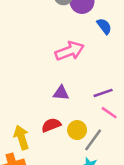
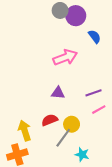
pink line: (109, 113) -> (99, 110), turned -64
gray line: (93, 140) -> (63, 138), moved

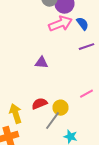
pink arrow: (65, 57) -> (60, 24), moved
purple triangle: (58, 93) -> (42, 63), moved
purple line: (93, 93) -> (86, 47), moved

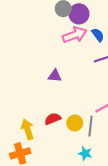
gray line: (52, 121) -> (90, 126), moved, turned -30

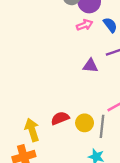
pink arrow: (75, 35) -> (85, 25), size x0.6
purple triangle: (55, 76) -> (90, 66), moved

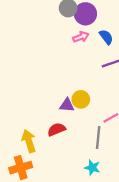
purple triangle: (90, 66) -> (67, 105), moved
yellow circle: (85, 123) -> (81, 99), moved

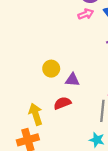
yellow circle: (81, 99) -> (51, 69), moved

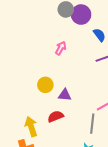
pink arrow: (86, 14) -> (61, 48), moved, turned -40

